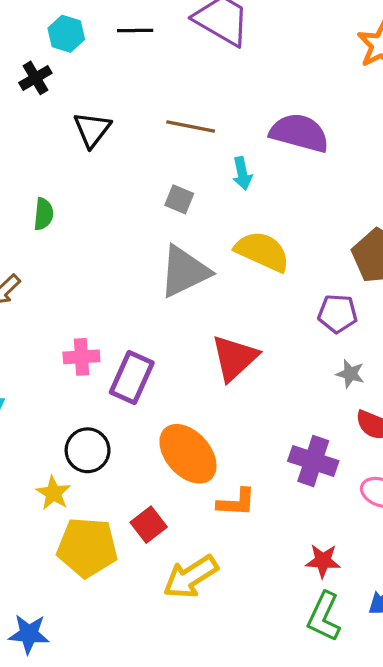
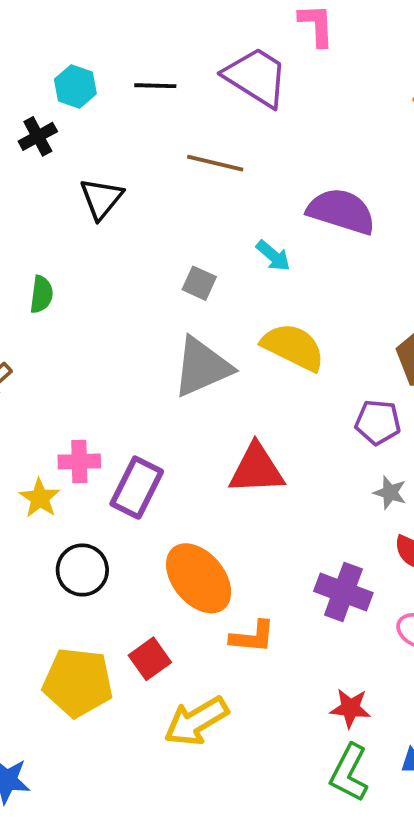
brown line: (191, 127) -> (215, 163), moved
cyan arrow: (242, 173) -> (273, 256), turned -40
red triangle: (234, 358) -> (256, 469), turned 38
yellow star: (53, 493) -> (40, 498), moved

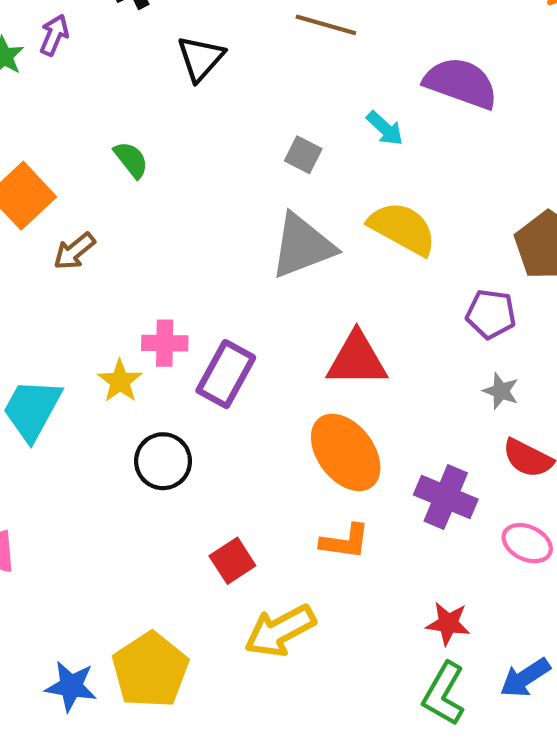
green semicircle: (41, 294) -> (131, 160), turned -48
orange ellipse: (199, 578) -> (346, 452), moved
yellow pentagon: (78, 682) -> (150, 670), moved, turned 30

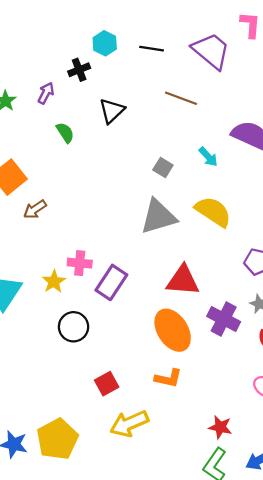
purple arrow: (54, 35) -> (46, 93), moved
green semicircle: (131, 160) -> (65, 133), moved
purple cross: (446, 497) -> (224, 319), moved

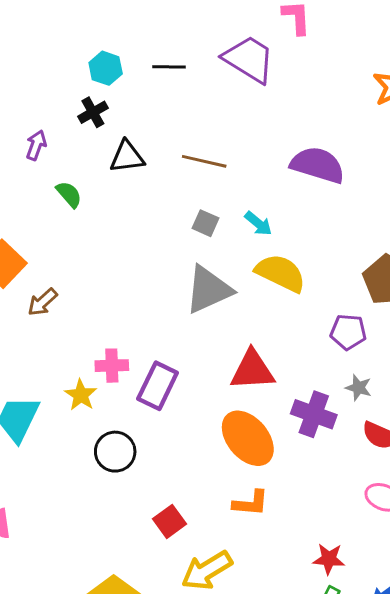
black cross: (79, 70) -> (93, 112), moved
brown line: (181, 98) -> (204, 161), moved
black triangle: (112, 111) -> (127, 157), turned 44
cyan arrow: (208, 157) -> (258, 224), moved

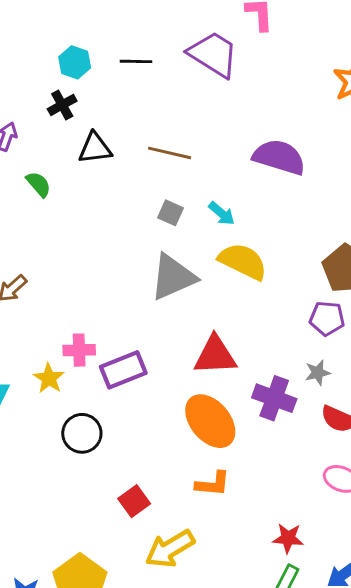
purple pentagon: (348, 332) -> (327, 318), moved
purple rectangle: (158, 386) -> (123, 370), turned 42
gray star: (358, 388) -> (318, 373), turned -30

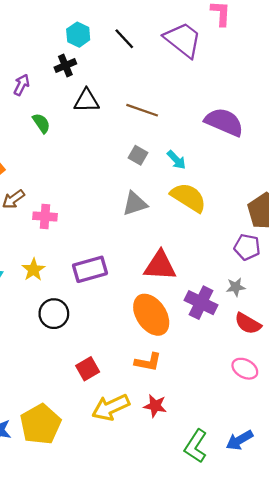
black line: (136, 61) -> (124, 39), turned 40
gray triangle: (173, 277) -> (135, 204), size x0.7
pink cross: (79, 350) -> (45, 216), moved
red star: (288, 538) -> (155, 406), moved

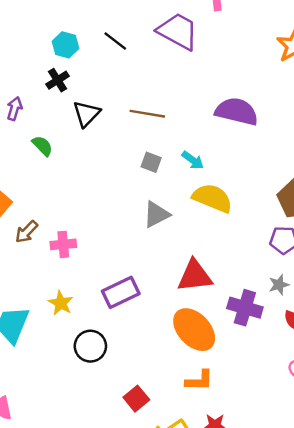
black triangle: (87, 101) -> (86, 114), turned -36

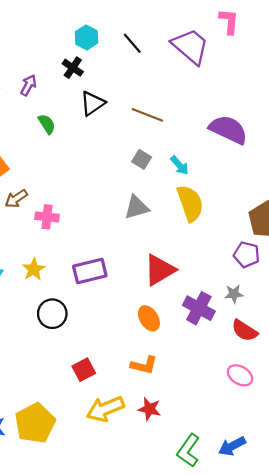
black cross: (58, 80) -> (73, 68), turned -35
yellow semicircle: (212, 198) -> (190, 203), turned 36
red triangle: (195, 276) -> (160, 270), turned -36
orange ellipse: (194, 330) -> (149, 318), size x0.6

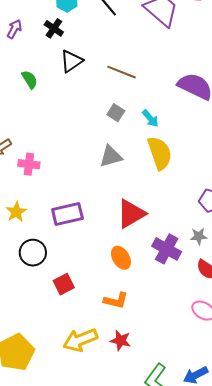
purple arrow: (28, 85) -> (14, 29), moved
red square: (84, 370) -> (64, 284), moved

